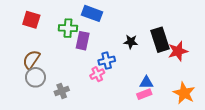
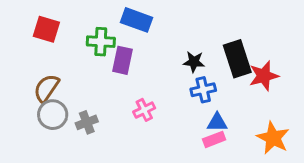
blue cross: (107, 61) -> (203, 90), moved
gray cross: (62, 91) -> (87, 122), moved

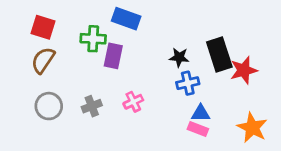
brown semicircle: (46, 88) -> (43, 60), moved
gray cross: (87, 122) -> (92, 106), moved
pink rectangle: (214, 139) -> (198, 129), turned 42

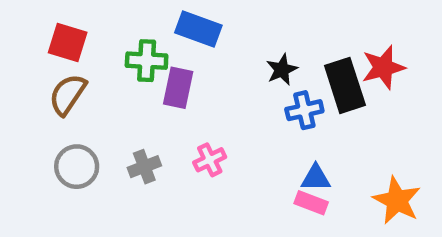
black star: (179, 57) -> (282, 70), moved, turned -30
red star: (244, 70) -> (383, 67), moved
blue cross: (188, 83) -> (304, 110), moved

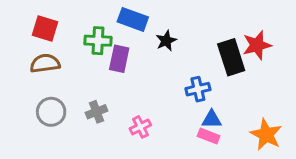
black star: (282, 70) -> (166, 41), moved
brown semicircle: (68, 94) -> (45, 63), turned 48
blue cross: (304, 110) -> (198, 89), moved
pink cross: (210, 160) -> (140, 127), moved

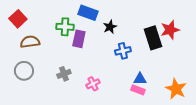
red square: (45, 29) -> (18, 19), moved, turned 30
blue cross: (198, 89) -> (123, 51), moved
gray circle: (51, 112) -> (24, 71), moved

